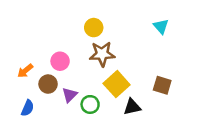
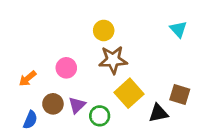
brown circle: (48, 84) -> (53, 104), moved
black triangle: (132, 107) -> (158, 113), moved

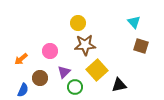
brown square: (180, 95) -> (141, 46), moved
purple triangle: (77, 105) -> (64, 72), moved

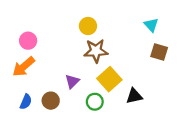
pink circle: (50, 51) -> (28, 41), moved
orange arrow: (21, 59) -> (24, 67), size x1.5
brown circle: (40, 78) -> (51, 101), moved
green circle: (75, 87) -> (95, 102), moved

